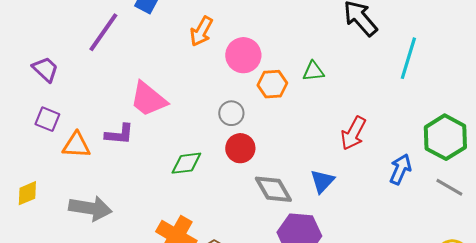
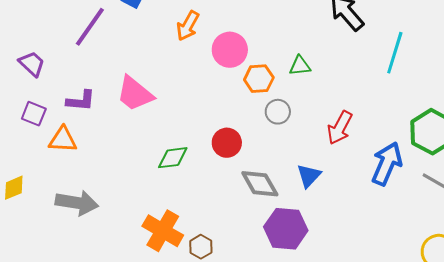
gray circle: (231, 113) -> (278, 112), moved
purple L-shape: (119, 134) -> (81, 101), moved
blue arrow: (400, 169) -> (387, 164), size x1.4

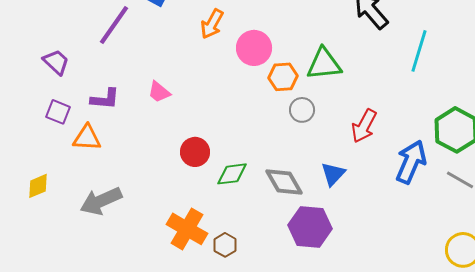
green triangle: (300, 66) -> (324, 64), size x1.6
pink trapezoid: (135, 94) -> (159, 92), size x0.6
red circle: (227, 143) -> (195, 152), moved
green diamond: (173, 158) -> (232, 174), moved
gray arrow: (77, 203) -> (101, 201), turned 147

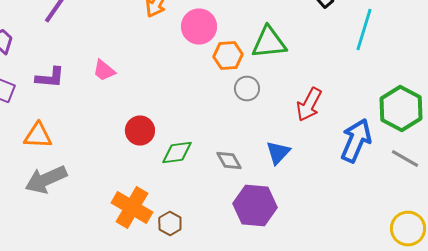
orange triangle: (87, 138) -> (38, 136), moved
gray diamond: (284, 182) -> (229, 160), size x0.7

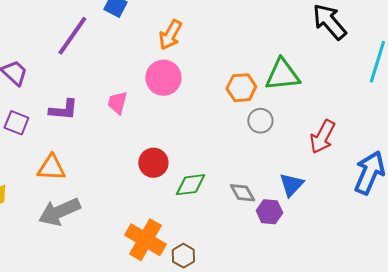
pink circle: (199, 26) -> (163, 78), moved
pink trapezoid: (104, 70) -> (117, 103), turned 65
purple hexagon: (255, 206) -> (269, 212), moved, size x0.6

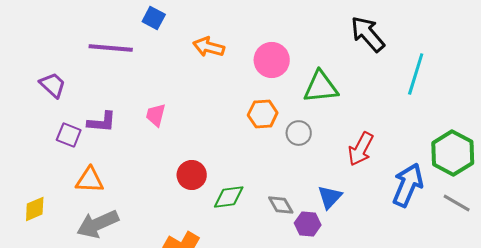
orange arrow: (170, 35) -> (209, 47), turned 76
purple line: (72, 36) -> (111, 48), turned 60
pink circle: (163, 78) -> (272, 60), moved
orange hexagon: (241, 88) -> (263, 114), moved
purple square: (16, 123) -> (69, 135), moved

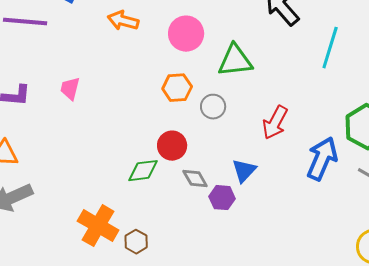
red circle: (192, 175) -> (172, 146), moved

